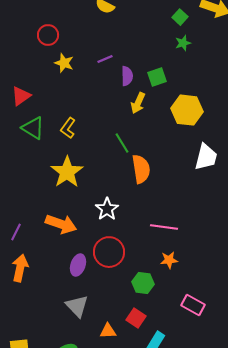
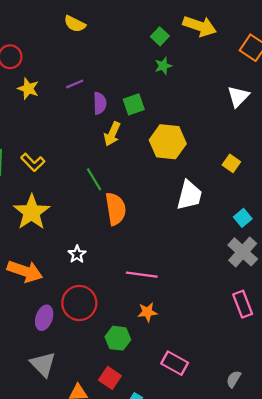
yellow L-shape: (68, 128) -> (33, 162), turned -80
white star: (107, 209) -> (77, 254), size x0.7

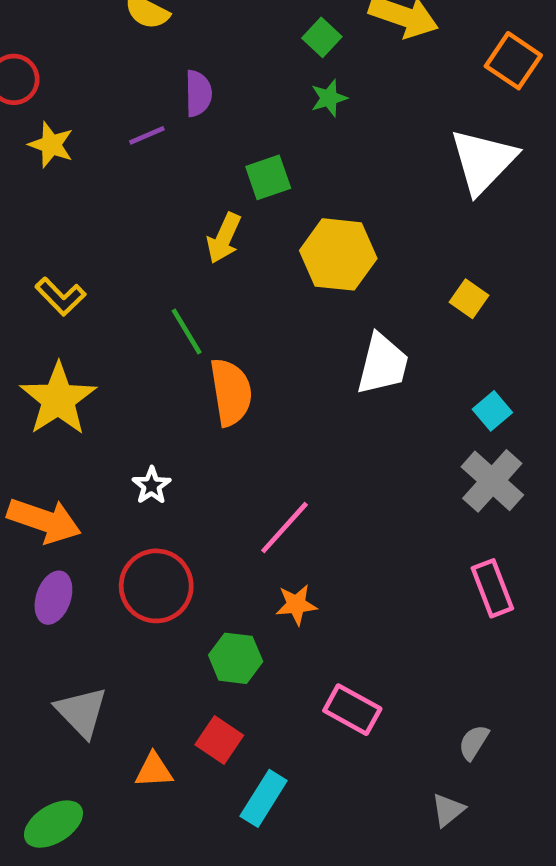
white triangle: (238, 96) -> (483, 161), size x1.5
purple semicircle: (100, 103) -> (198, 93), moved
pink line: (142, 275) -> (285, 528), turned -56
purple ellipse: (44, 318) -> (53, 598), moved

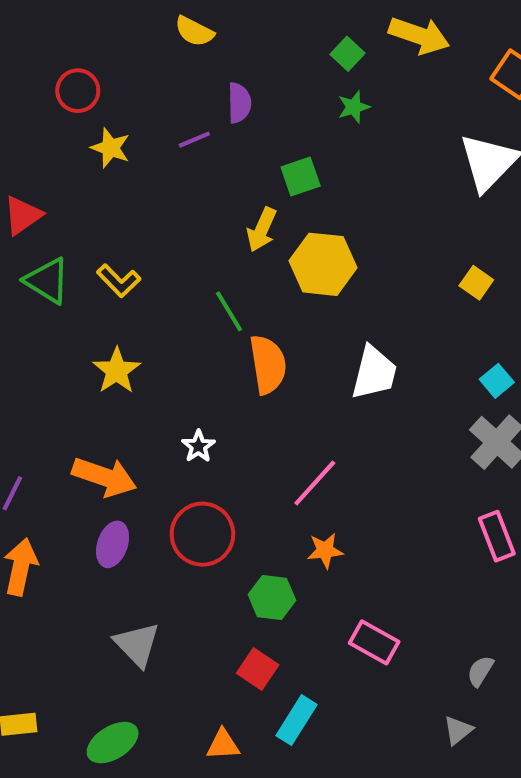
yellow hexagon: (338, 254) -> (323, 264), moved
white trapezoid: (383, 364) -> (374, 373), moved
yellow star: (58, 399) -> (117, 371), size x0.7
orange triangle: (154, 770) -> (223, 745), moved

